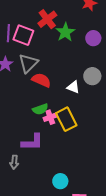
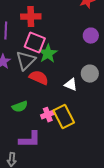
red cross: (47, 19) -> (31, 17), moved, turned 36
green star: (65, 32) -> (48, 54), moved
pink square: (23, 35) -> (35, 43), moved
green semicircle: (40, 109) -> (20, 107), moved

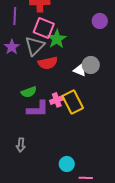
gray circle: (90, 74) -> (91, 65), moved
red semicircle: (39, 78) -> (48, 63), turned 144
purple L-shape: (30, 140) -> (38, 109), moved

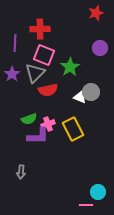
green star: (57, 39) -> (70, 67), moved
pink cross: (57, 100) -> (48, 124), moved
cyan circle: (67, 164) -> (98, 192), moved

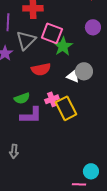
pink square: (44, 55) -> (52, 33), moved
gray triangle: (35, 73) -> (26, 40), moved
pink cross: (48, 124) -> (52, 99), moved

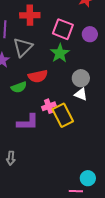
pink square: (52, 33) -> (63, 29), moved
white triangle: (73, 76) -> (81, 94), moved
green semicircle: (22, 98) -> (19, 87), moved

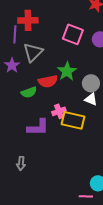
red cross: (30, 15) -> (28, 20), moved
green star: (60, 53) -> (67, 71), moved
yellow rectangle: (63, 115) -> (73, 120), turned -50

